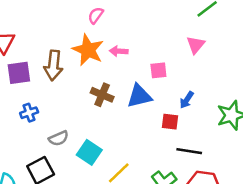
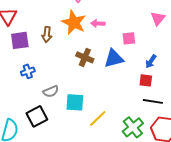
brown arrow: (53, 65) -> (47, 34), size x0.7
red square: (170, 122) -> (146, 80), moved
cyan square: (89, 152) -> (75, 102), turned -30

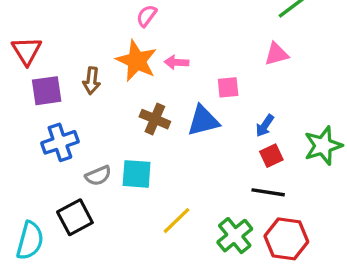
pink triangle: (158, 18) -> (276, 54), turned 35
blue cross: (28, 71) -> (60, 142), size x1.5
red square: (146, 80) -> (271, 156), moved, turned -32
cyan square: (75, 102) -> (137, 174), moved

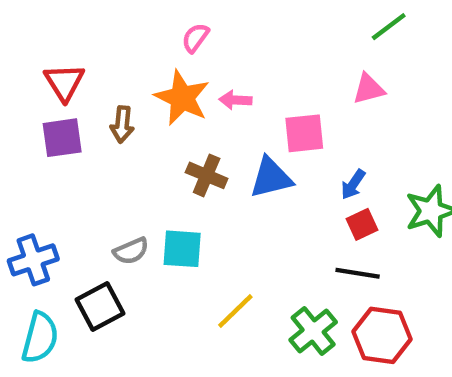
red triangle: (27, 51) -> (64, 82), moved
pink square: (228, 87) -> (304, 133), size x1.4
blue cross: (60, 142) -> (33, 260), moved

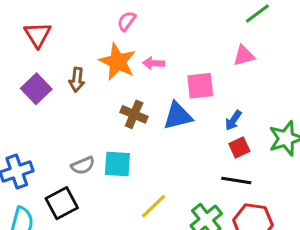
red triangle: (64, 82) -> (38, 35), moved
purple square: (62, 138) -> (36, 89), turned -36

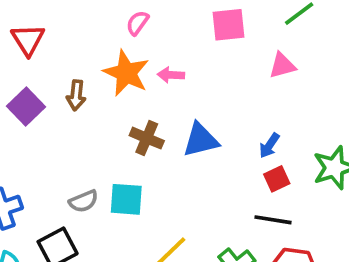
pink square: (200, 86) -> (228, 25), moved

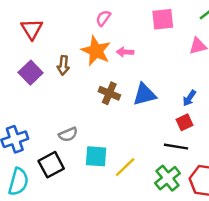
red square: (277, 179) -> (185, 122), moved
cyan square: (126, 199) -> (96, 156), moved
black line: (273, 220) -> (176, 147), moved

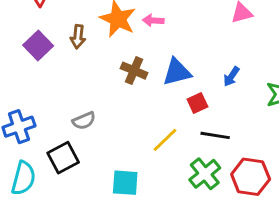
red square: (185, 122) -> (197, 103), moved
cyan square: (96, 156) -> (125, 183), moved
yellow line: (125, 167) -> (165, 140), moved

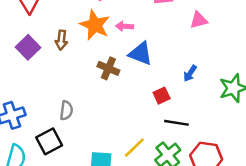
blue triangle: (177, 72) -> (141, 54), moved, turned 35
gray semicircle: (84, 121) -> (66, 110), turned -60
yellow line: (165, 140) -> (134, 148), moved

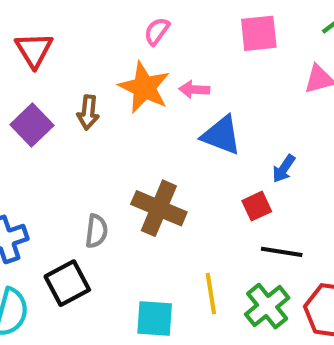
brown cross: (108, 68) -> (159, 208), moved, size x1.4
blue arrow: (190, 73) -> (284, 169), moved
yellow line: (134, 148) -> (211, 294), turned -55

